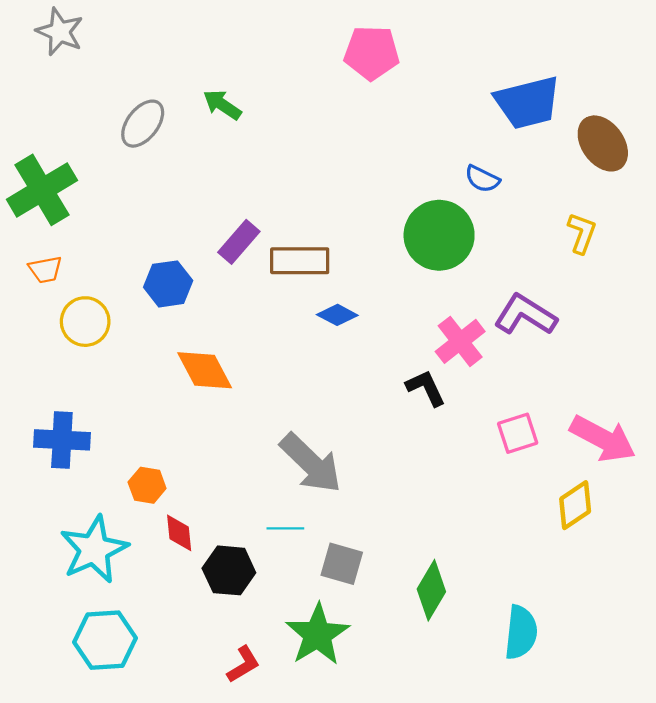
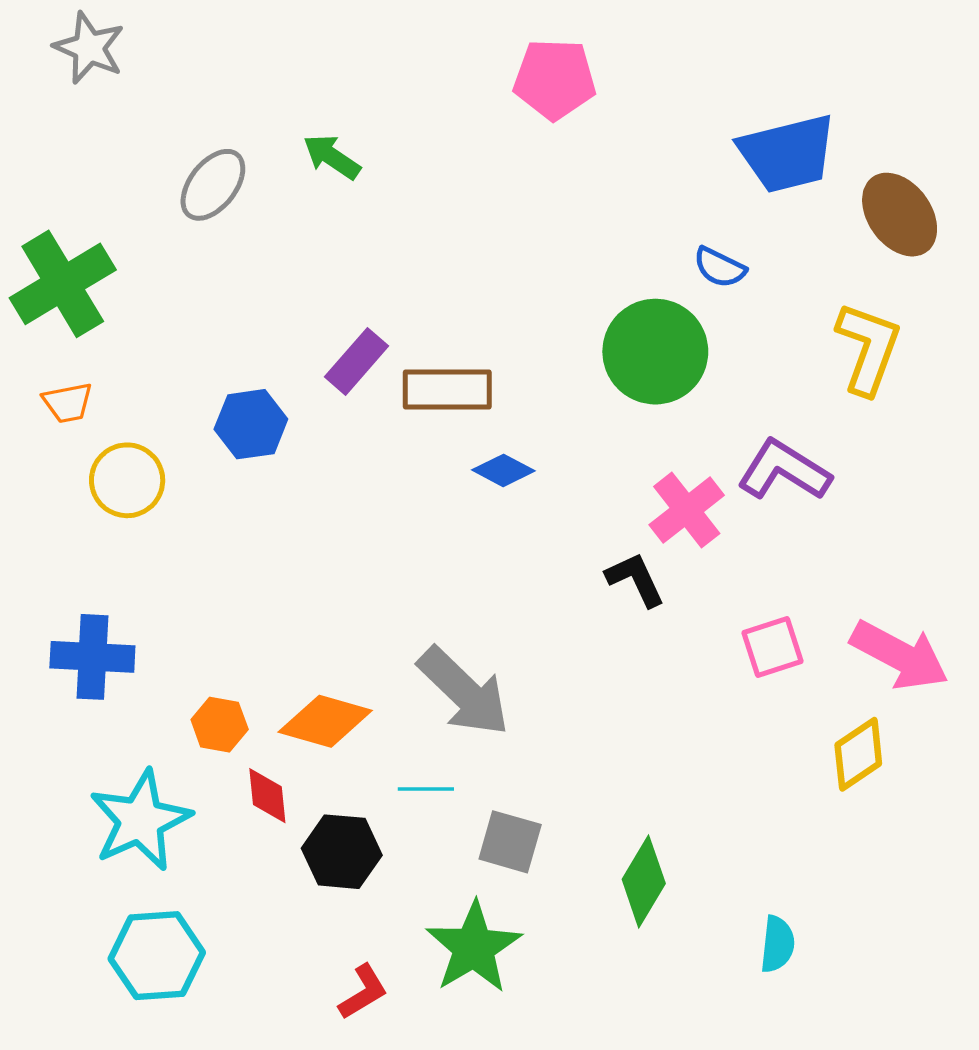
yellow L-shape: (582, 233) -> (868, 348), size x1.5
orange diamond: (205, 370) -> (325, 721), moved, turned -46
cyan semicircle: (521, 632) -> (777, 944), size x0.7

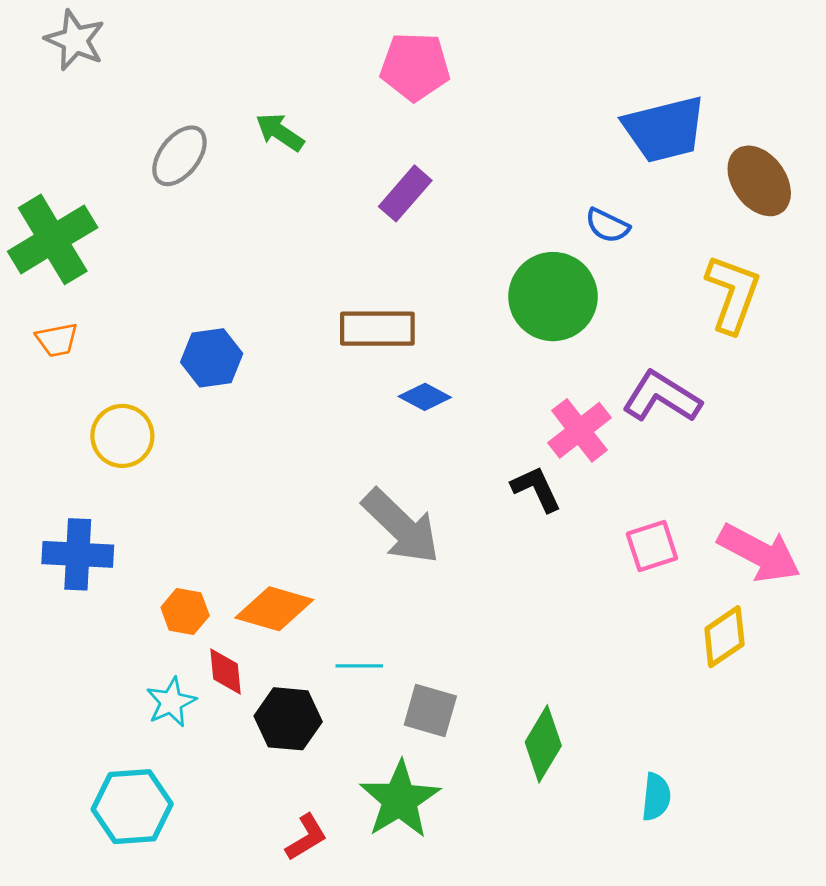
pink pentagon: (555, 79) -> (415, 67), moved
purple rectangle: (357, 361) -> (405, 193), moved
yellow circle: (127, 480) -> (122, 436), moved
gray arrow: (464, 692) -> (401, 527), moved
cyan star: (140, 820) -> (171, 702), moved, size x0.6

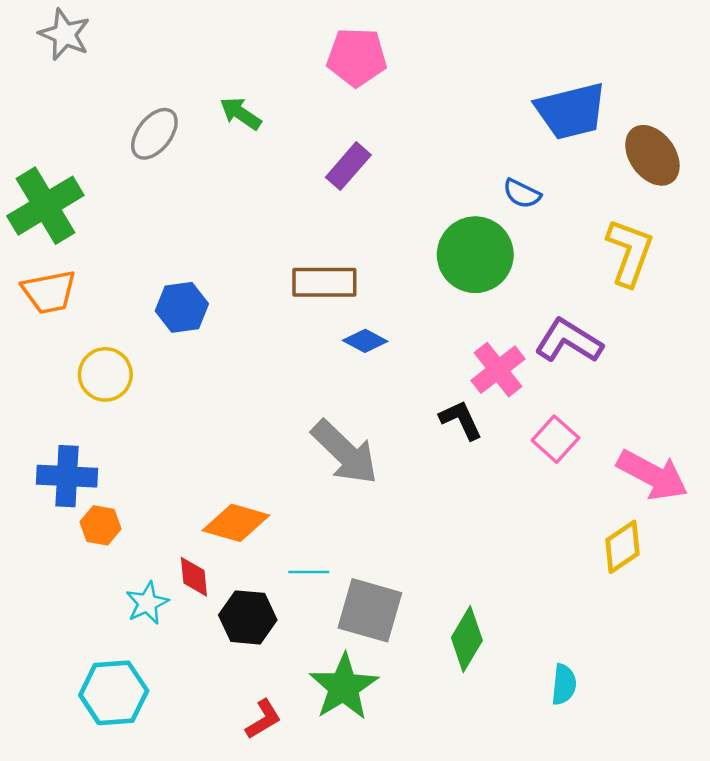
orange trapezoid: (57, 340) -> (49, 292), size x1.5
pink square: (652, 546) -> (555, 439), moved, turned -30
orange hexagon: (185, 612) -> (101, 525), moved
gray square: (430, 710) -> (370, 610), size x1.4

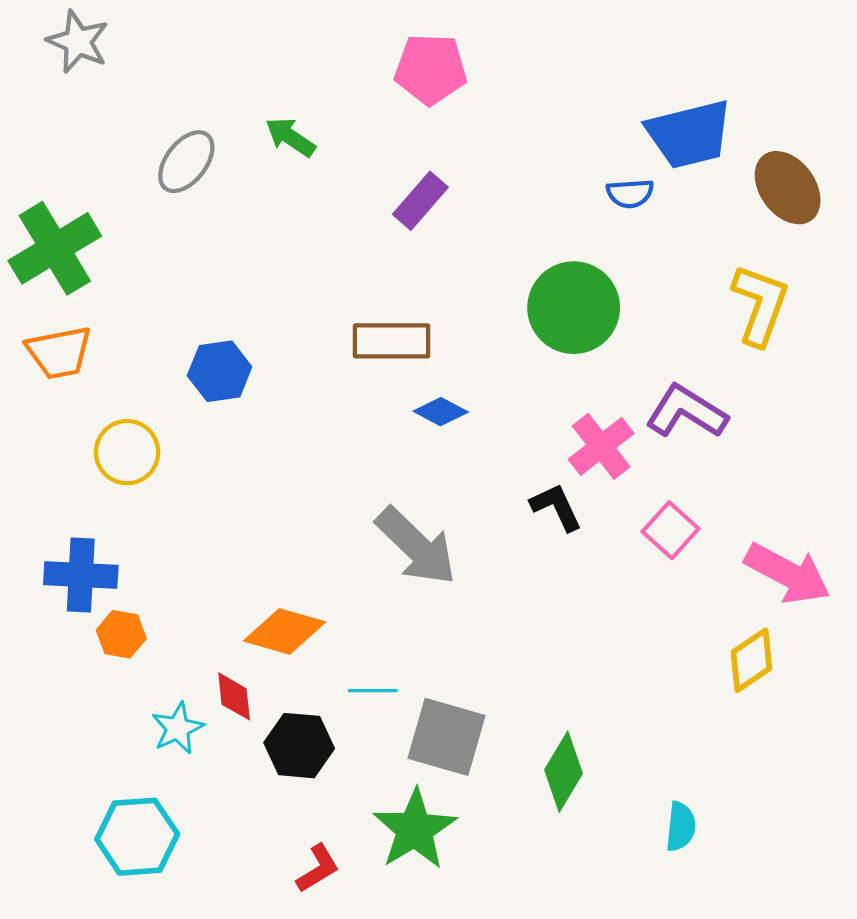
blue semicircle: (522, 194) -> (630, 193), moved, turned -30

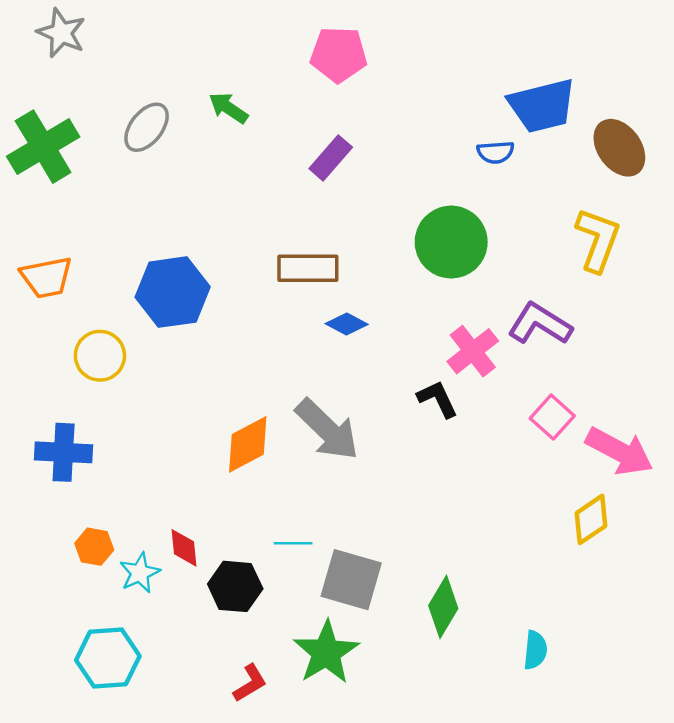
green cross: (55, 248) -> (43, 147), moved
blue hexagon: (220, 371) -> (173, 292), size x1.5
pink square: (671, 530) -> (552, 417), moved
orange diamond: (285, 631) -> (248, 444), moved, turned -44
orange hexagon: (121, 634) -> (94, 547), moved

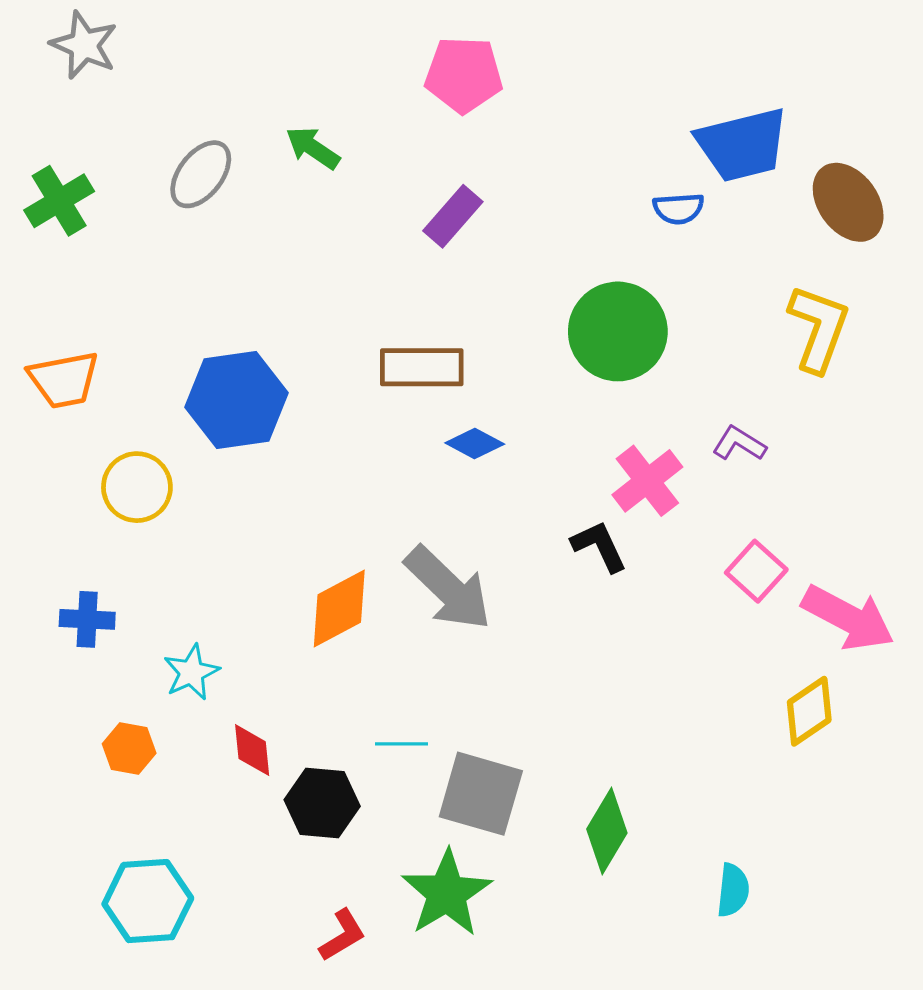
green cross: (43, 147) -> (59, 201), size x0.7
purple L-shape: (540, 324) -> (739, 444), size x0.6
blue cross: (64, 452) -> (87, 619), size x0.7
cyan star: (140, 573) -> (191, 672), moved

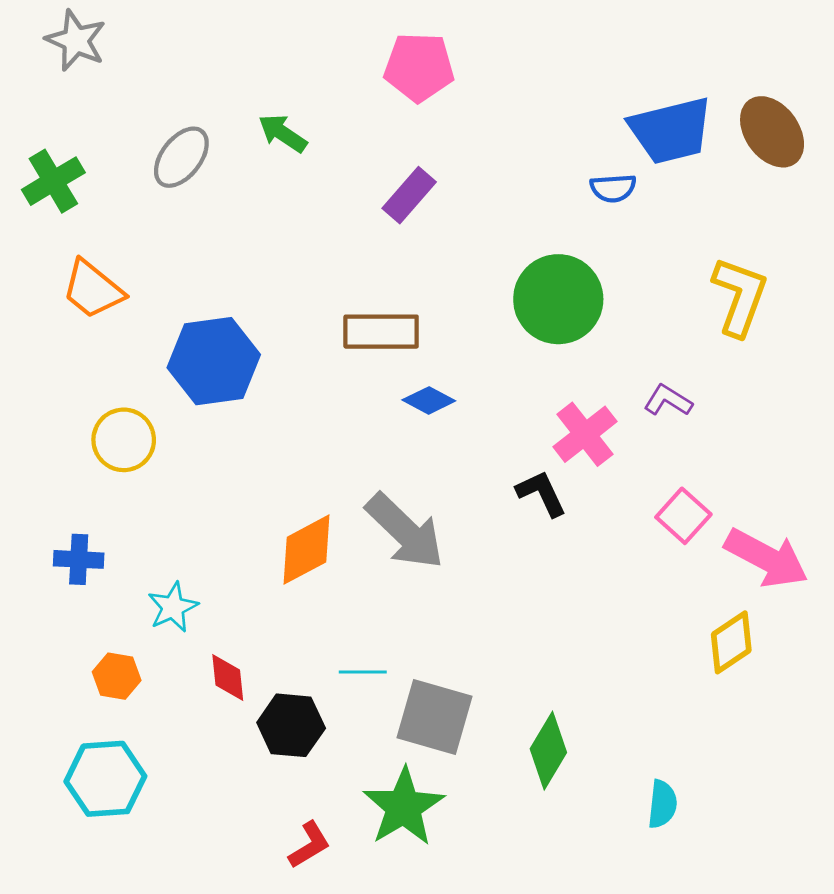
brown ellipse: (848, 202) -> (772, 132), moved
orange trapezoid: (64, 380) -> (93, 289), moved, turned 50
cyan hexagon: (148, 901) -> (105, 779), moved

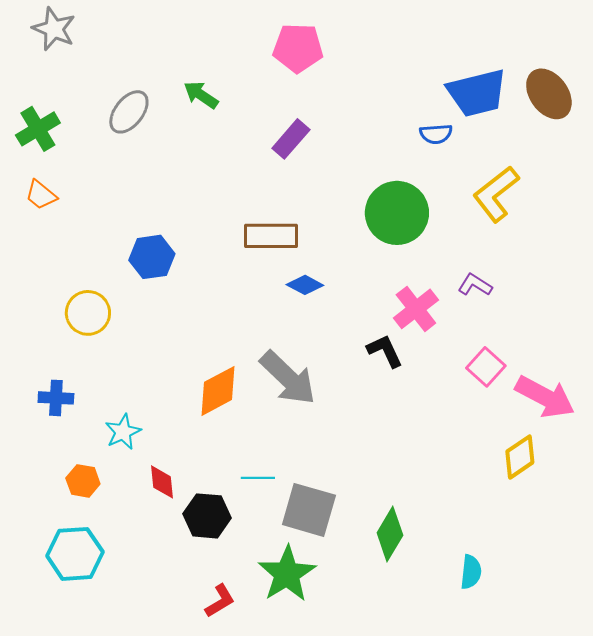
orange trapezoid: (93, 289) -> (41, 195), moved, size x0.7
yellow L-shape: (740, 296) -> (496, 194), moved, turned -148
blue hexagon: (214, 361) -> (152, 257), size x0.7

